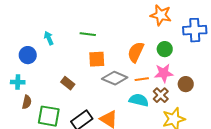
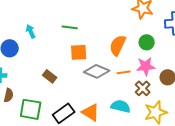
cyan semicircle: (139, 100) -> (121, 106), moved

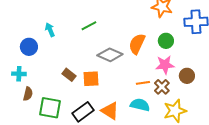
green line: (70, 27) -> (89, 26), turned -35
orange square: (79, 52) -> (91, 79), moved
gray diamond: (97, 71) -> (110, 55), moved
orange line: (124, 72) -> (143, 83), moved

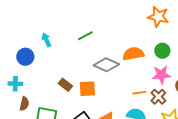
orange semicircle: (137, 44) -> (133, 54), turned 55

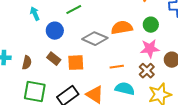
blue circle: (25, 57) -> (55, 31), moved
orange line: (139, 93) -> (117, 67), moved
brown semicircle: (24, 104) -> (27, 63), moved

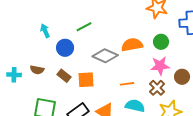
brown semicircle: (27, 63) -> (37, 70), moved, turned 88

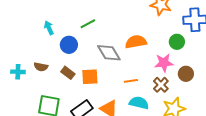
green circle: (161, 42) -> (177, 42), moved
gray diamond: (105, 56) -> (109, 53), turned 35

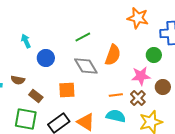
green line: (88, 24) -> (83, 37), moved
orange semicircle: (136, 42) -> (113, 55), turned 120
brown rectangle: (68, 73) -> (36, 96), moved
orange line: (131, 81) -> (116, 95), moved

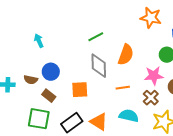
blue circle: (46, 58) -> (51, 72), moved
gray diamond: (86, 66) -> (99, 66), turned 30
orange line: (116, 95) -> (123, 88), moved

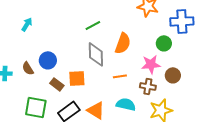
cyan arrow: (39, 41) -> (27, 24), moved, turned 56
brown semicircle: (31, 80) -> (28, 68), turned 48
brown rectangle: (49, 96) -> (57, 84), moved
brown cross: (151, 98) -> (148, 86), turned -35

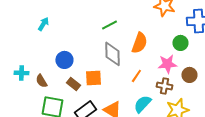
brown semicircle: (28, 68) -> (41, 81), moved
orange line: (120, 76) -> (136, 76), turned -48
cyan semicircle: (126, 104) -> (142, 104), turned -60

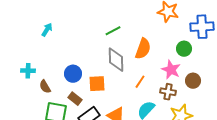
blue circle: (64, 60) -> (73, 74), moved
pink star: (167, 64) -> (171, 70), turned 30
cyan cross: (21, 73) -> (28, 71), moved
brown rectangle: (73, 84) -> (75, 99), moved

